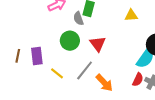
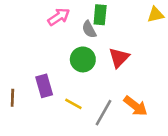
red triangle: (98, 44) -> (119, 58), turned 30
brown line: (18, 56) -> (12, 98), moved
gray line: (85, 70) -> (104, 113), moved

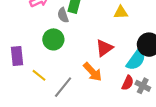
red triangle: (119, 58) -> (104, 48), moved
orange arrow: (135, 106) -> (93, 72), moved

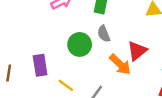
gray semicircle: (63, 15) -> (104, 34), moved
orange arrow: (93, 72) -> (120, 64), moved

